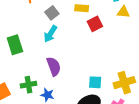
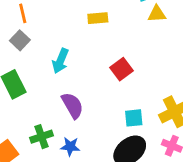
gray square: (52, 13) -> (20, 40), moved
red square: (95, 24) -> (121, 69), moved

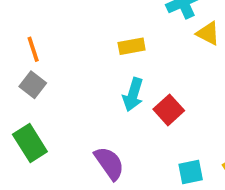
yellow triangle: (157, 14) -> (208, 33), turned 36
cyan arrow: (60, 61) -> (133, 95), moved

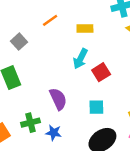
orange line: (33, 49) -> (50, 20), moved, turned 63
cyan square: (191, 172) -> (96, 107), moved

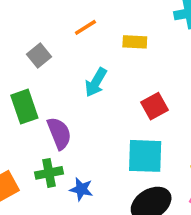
cyan arrow: (80, 59) -> (96, 82), moved
purple semicircle: (58, 99) -> (59, 133), moved
cyan square: (96, 107) -> (145, 156), size x1.6

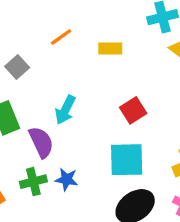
cyan arrow: (96, 82) -> (65, 110), moved
blue star: (81, 189) -> (66, 179), moved

